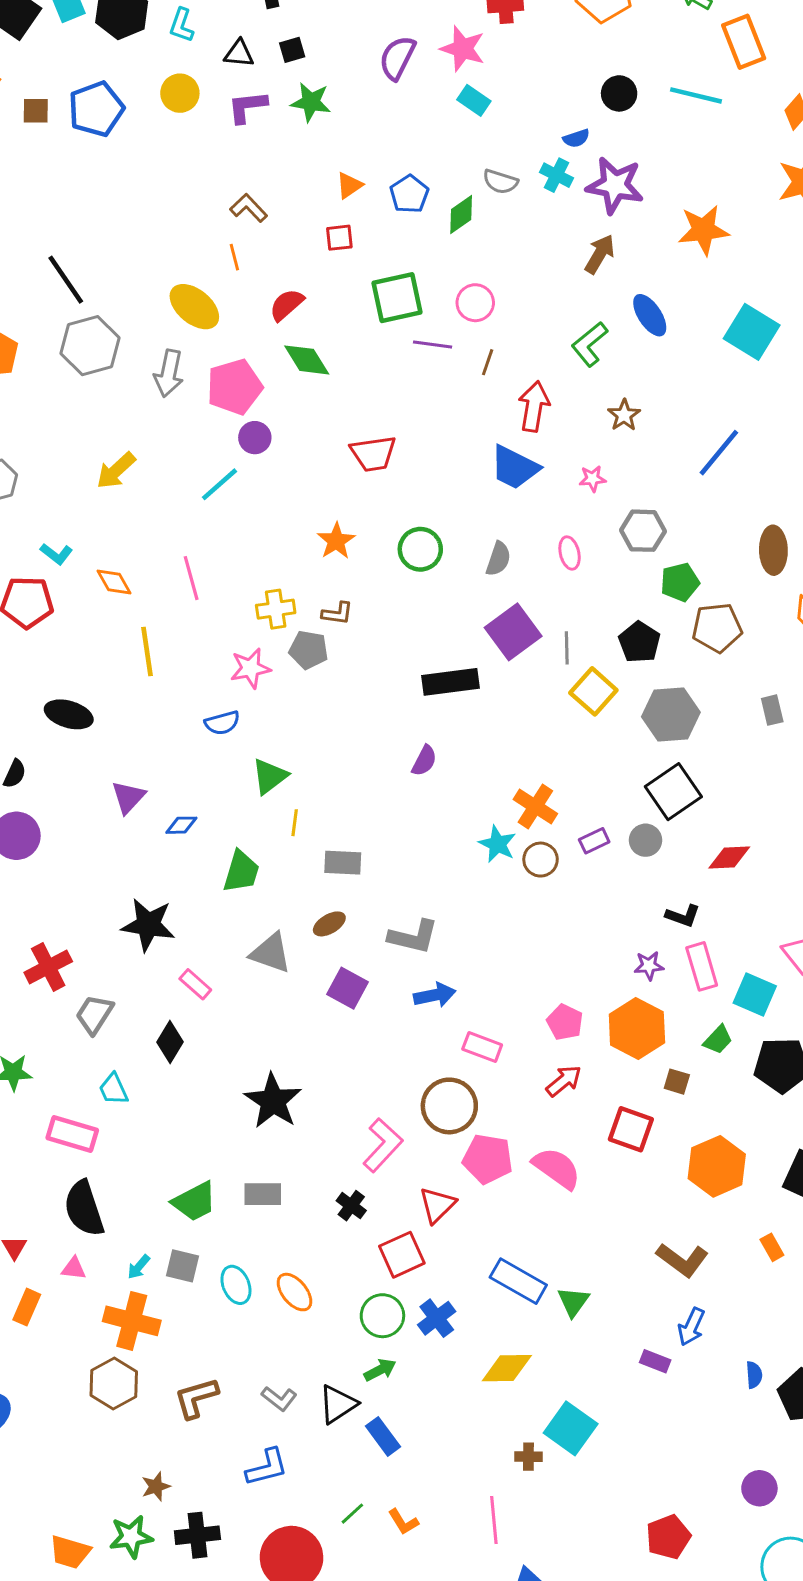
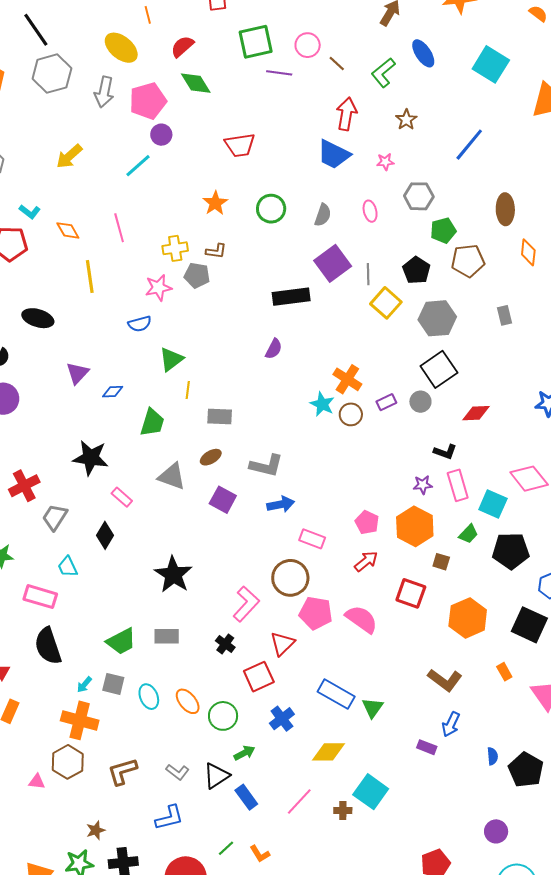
brown line: (488, 362) -> (337, 63), moved, turned -66
pink triangle: (74, 1268) -> (37, 782), moved
green circle: (382, 1316) -> (223, 716), moved
pink line: (494, 1520) -> (299, 802), moved, turned 48

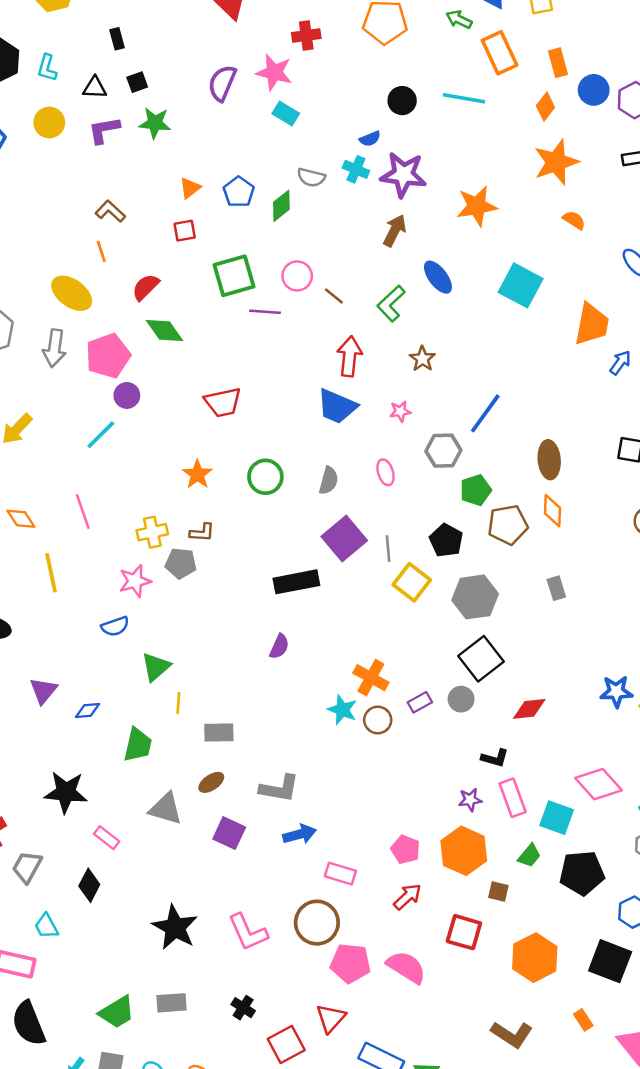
blue line: (469, 145) -> (485, 413), moved
orange diamond: (528, 252) -> (552, 511), moved
pink L-shape: (246, 604) -> (248, 932), moved, turned 117
red triangle: (282, 644) -> (331, 1018), moved

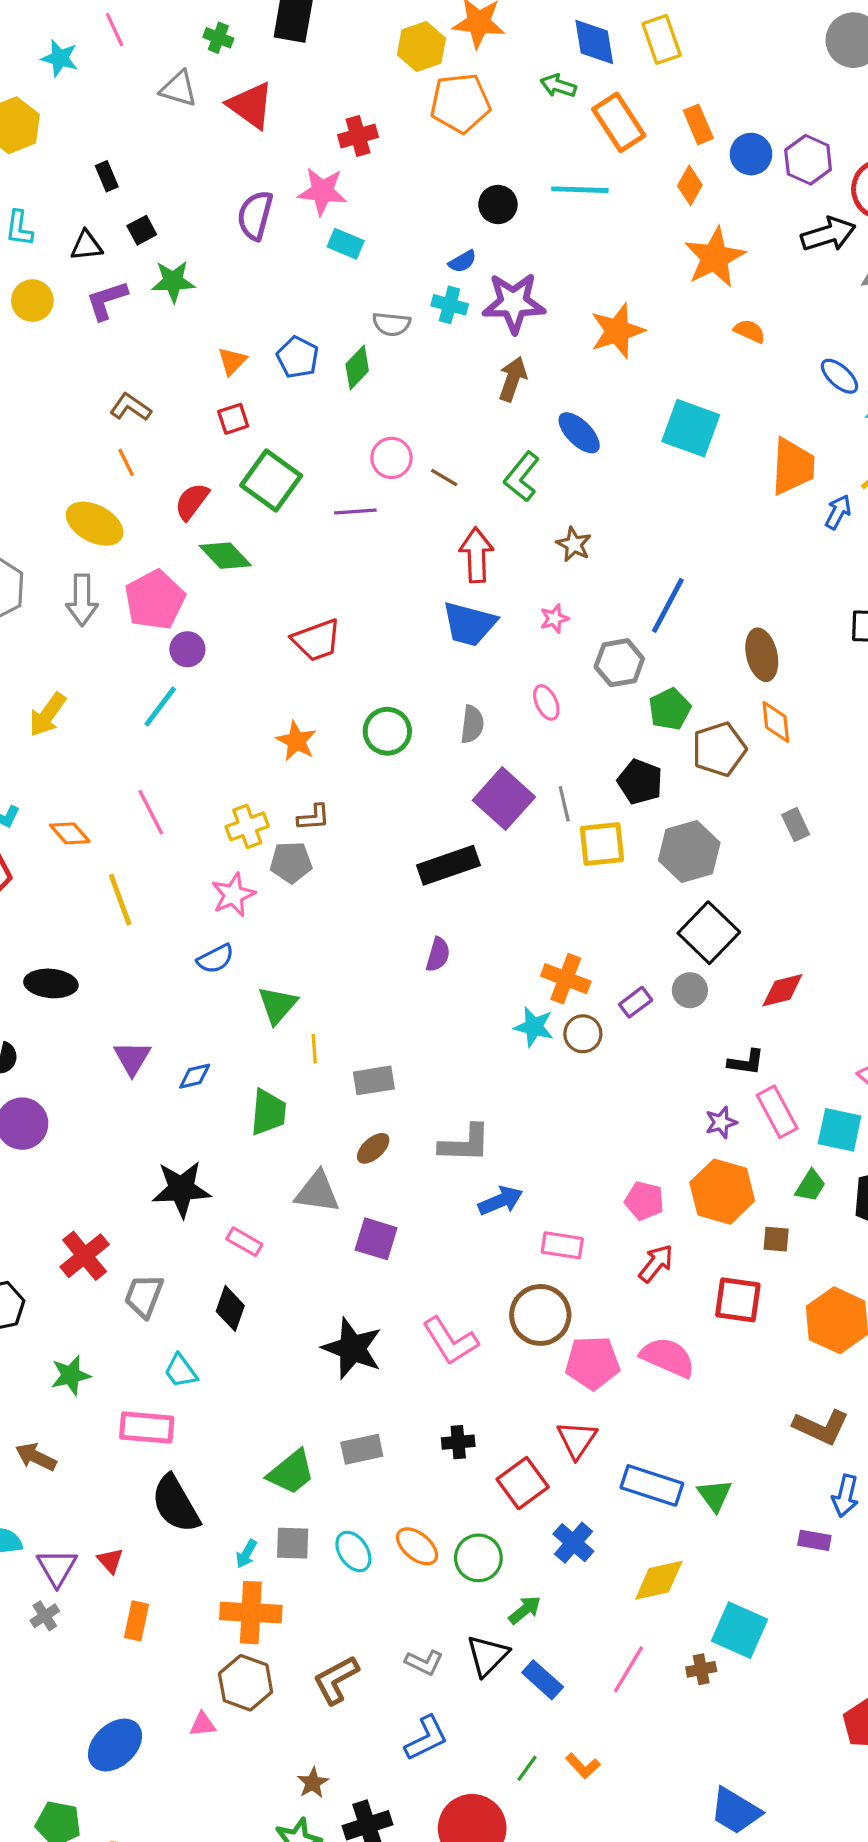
green square: (234, 276) -> (271, 480), moved, turned -30
yellow square: (412, 582) -> (602, 844), turned -36
purple square: (229, 833) -> (376, 1239), moved
black cross: (243, 1008) -> (458, 1442), turned -30

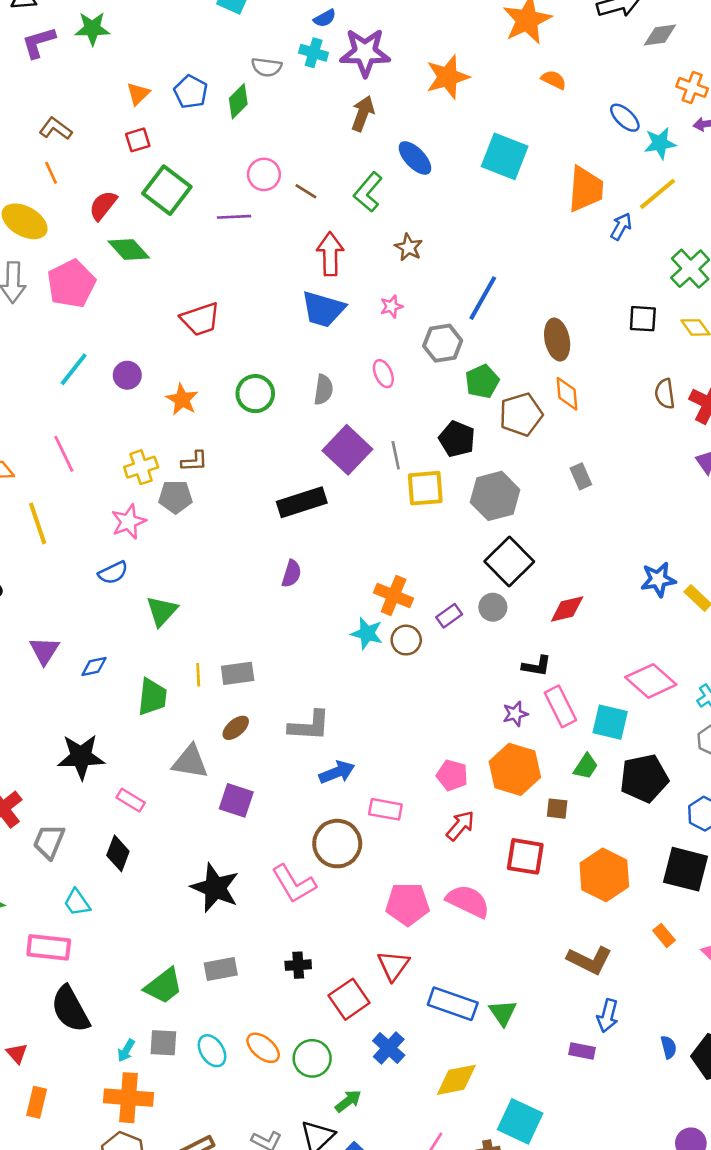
purple circle: (187, 649) -> (127, 375), moved
yellow line: (314, 1049) -> (198, 675), moved
brown circle: (540, 1315) -> (337, 844), moved

